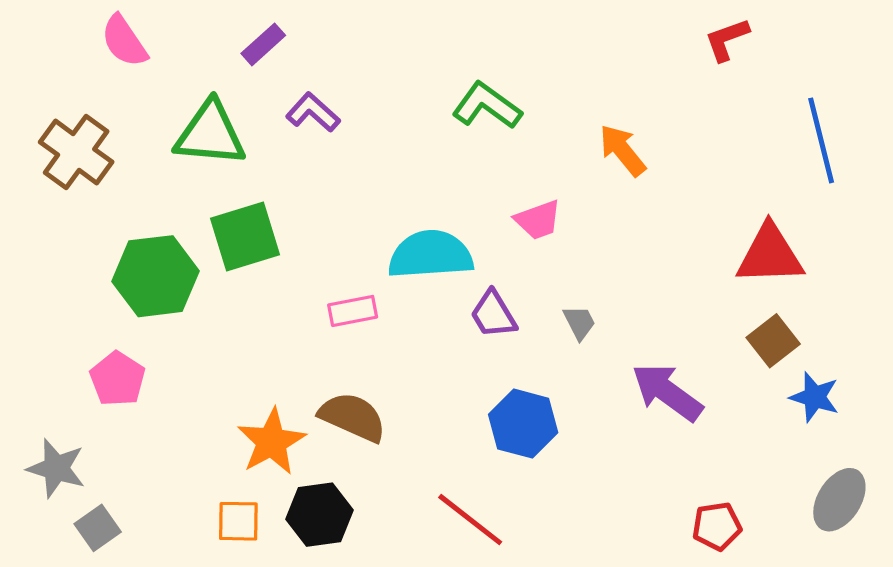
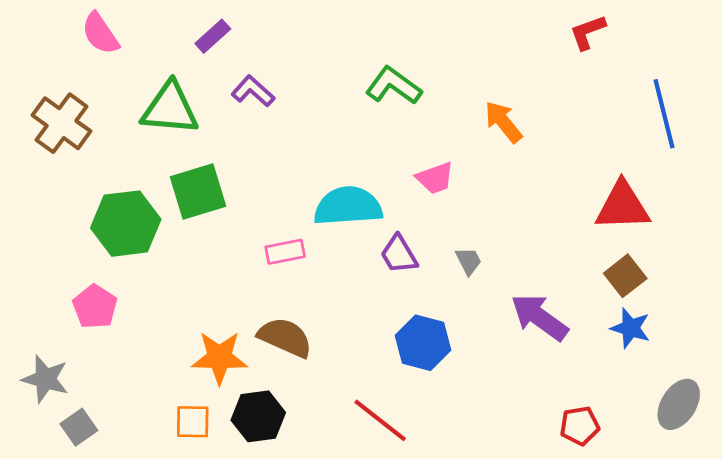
blue star: (815, 397) -> (631, 328), moved
orange star: (271, 442) -> (219, 357), turned 30

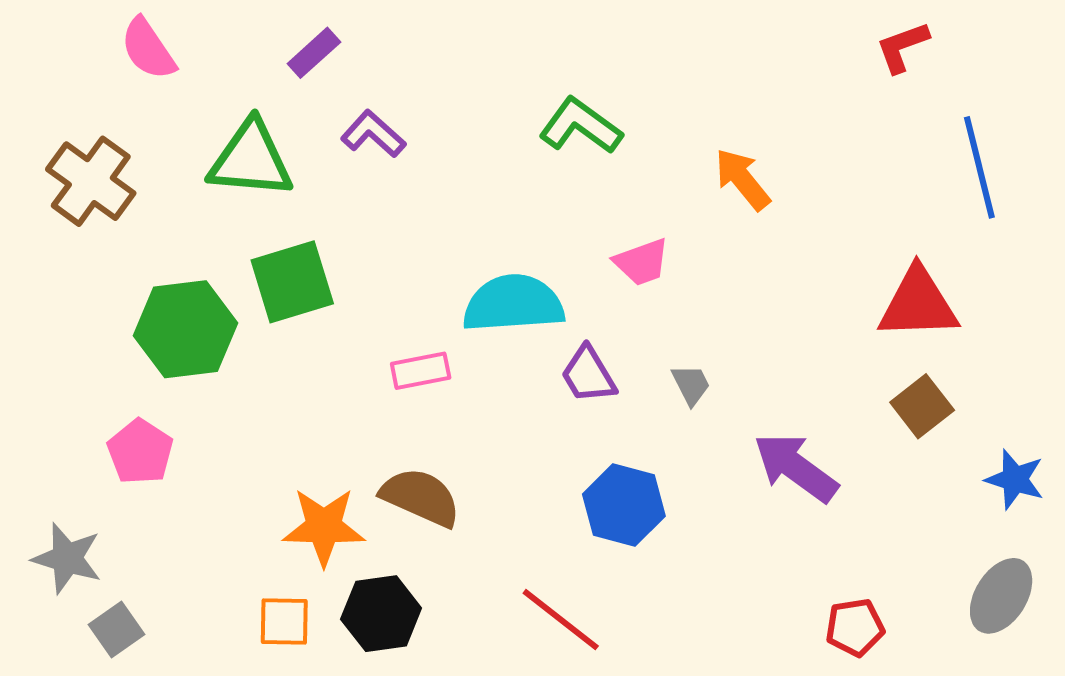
red L-shape: (588, 32) -> (902, 47), moved
blue star: (631, 328) -> (1015, 479), moved

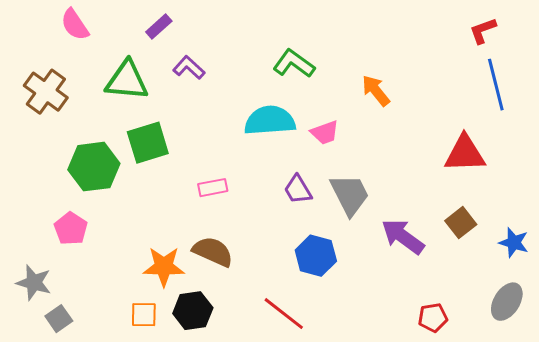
red L-shape: (902, 47) -> (483, 31), moved
cyan semicircle: (513, 304) -> (270, 121), moved
gray trapezoid: (691, 385) -> (350, 195), size x2.0
brown square: (922, 406) -> (461, 223), moved

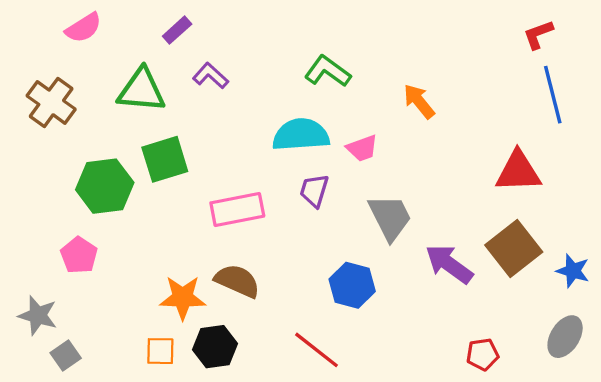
pink semicircle: (75, 25) -> (83, 28), turned -88
pink rectangle: (213, 188) -> (237, 209), size x1.6
purple trapezoid: (298, 190) -> (314, 191), moved, turned 48
brown square: (461, 223) -> (514, 249), size x1.6

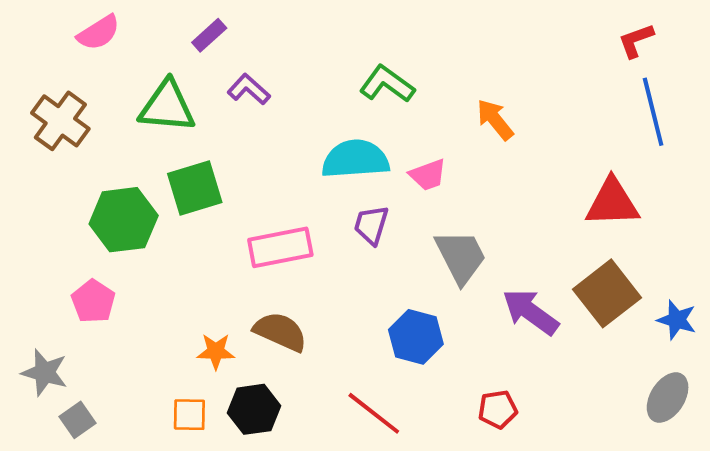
orange star: (183, 298) -> (216, 351), size x0.7
red pentagon: (483, 354) -> (498, 409), moved

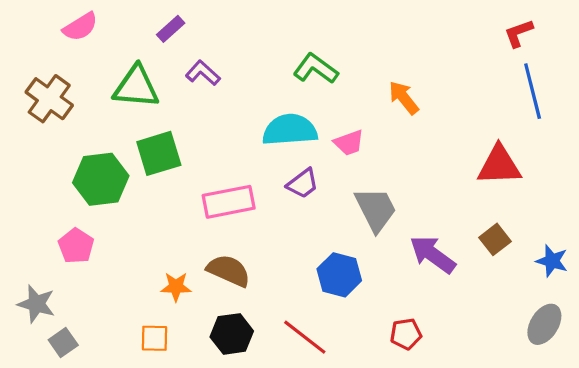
purple trapezoid: (371, 225) -> (303, 184), turned -144
brown square: (607, 293) -> (495, 239), size x0.6
black hexagon: (254, 409) -> (232, 334), moved

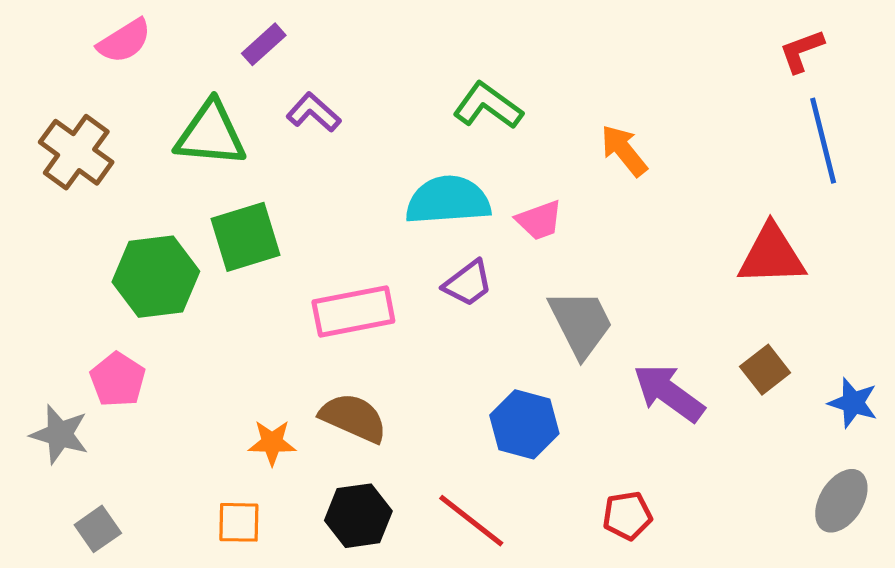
gray star: (36, 304) -> (60, 434), moved

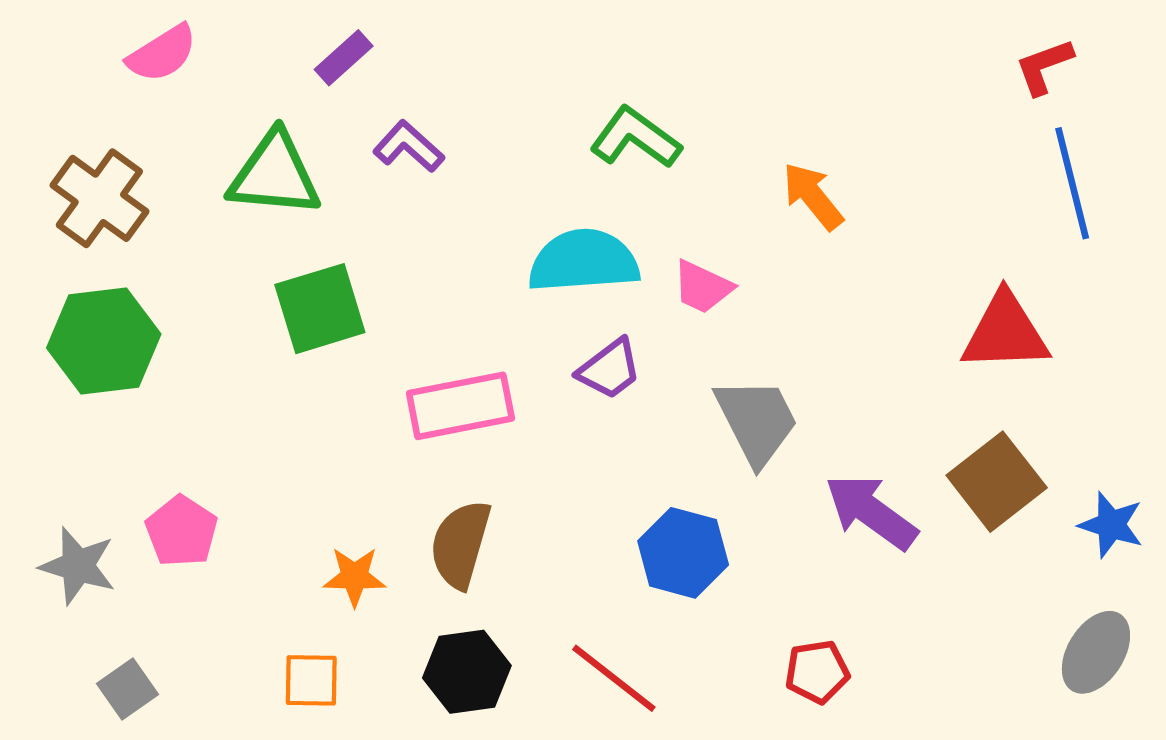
pink trapezoid: (539, 220) -> (703, 287), turned 45
green hexagon: (156, 277) -> (104, 341), moved
brown square: (765, 370) -> (997, 482), size x1.5
pink pentagon: (118, 380) -> (182, 531), moved
brown semicircle: (353, 418) -> (460, 544), turned -98

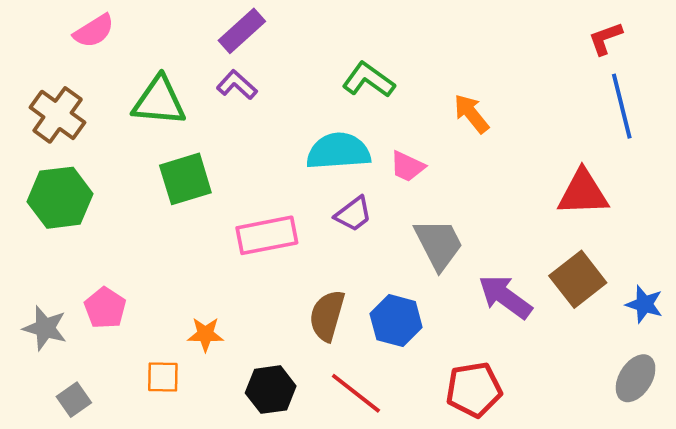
purple rectangle: (344, 58) -> (242, 31), moved, size x1.4
brown semicircle: (460, 544) -> (327, 316), moved
red pentagon: (817, 672) -> (474, 390), size x1.5
orange square: (311, 680) -> (163, 377), moved

